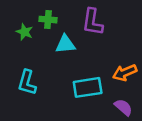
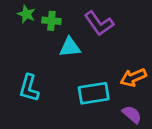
purple L-shape: (92, 22) -> (99, 23), turned -44
green star: (25, 32) -> (26, 14), moved

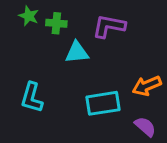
purple L-shape: (99, 23) -> (109, 26), turned 136

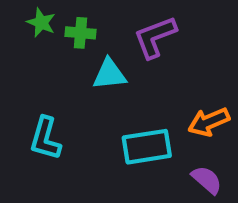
purple L-shape: (109, 26) -> (155, 37), turned -32

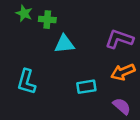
purple L-shape: (155, 37) -> (119, 39), moved, turned 40
cyan rectangle: (147, 147) -> (86, 87), size x0.7

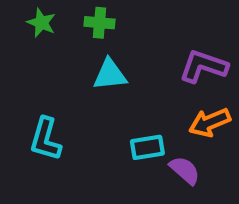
green cross: (47, 20) -> (100, 23), moved
purple semicircle: (122, 106) -> (185, 170), moved

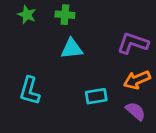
purple semicircle: (185, 170) -> (136, 111), moved

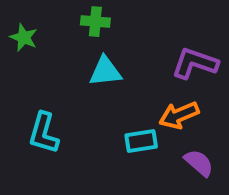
green star: (27, 15) -> (24, 37), moved
orange arrow: (137, 80) -> (179, 115), moved

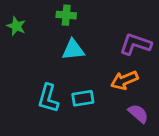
cyan L-shape: (44, 133) -> (48, 98), moved
cyan rectangle: (141, 141) -> (83, 98), moved

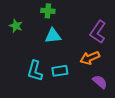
green star: (16, 26) -> (16, 26), moved
purple L-shape: (135, 44) -> (98, 32), turned -75

